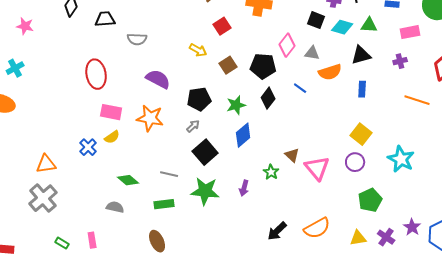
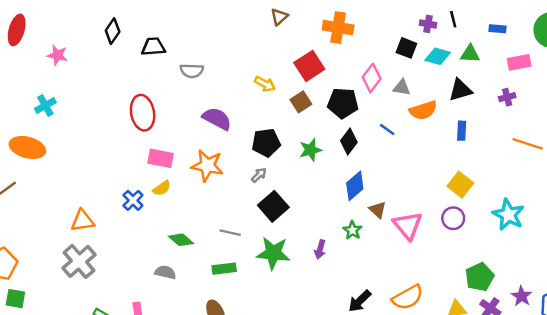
red square: (222, 26) -> (309, 66), moved, size x1.4
blue diamond: (243, 135) -> (355, 186), moved
green pentagon: (370, 200) -> (480, 277), moved

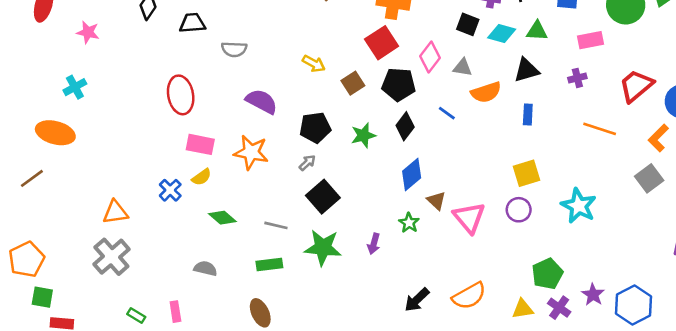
red square: (309, 66) -> (382, 43), moved
yellow square: (460, 185) -> (526, 173), turned 35
green diamond: (181, 240) -> (222, 218), moved

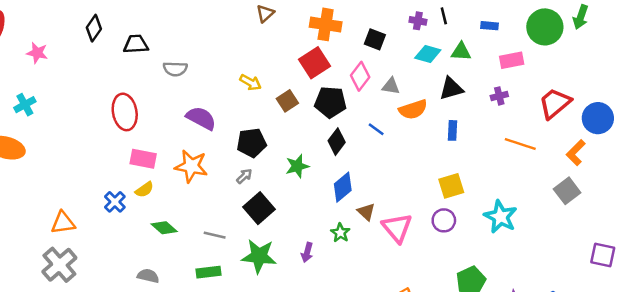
black square: (468, 24) -> (375, 39), moved
green star: (363, 135) -> (297, 166), moved

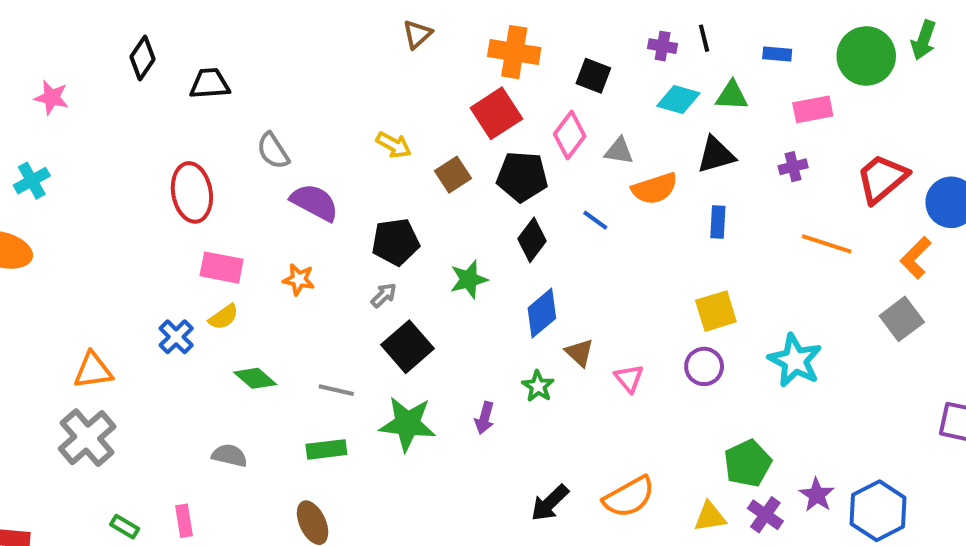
gray semicircle: (175, 69) -> (273, 151), moved, turned 55
orange star: (191, 166) -> (299, 279), size x0.6
pink triangle: (397, 228) -> (629, 378), size x0.6

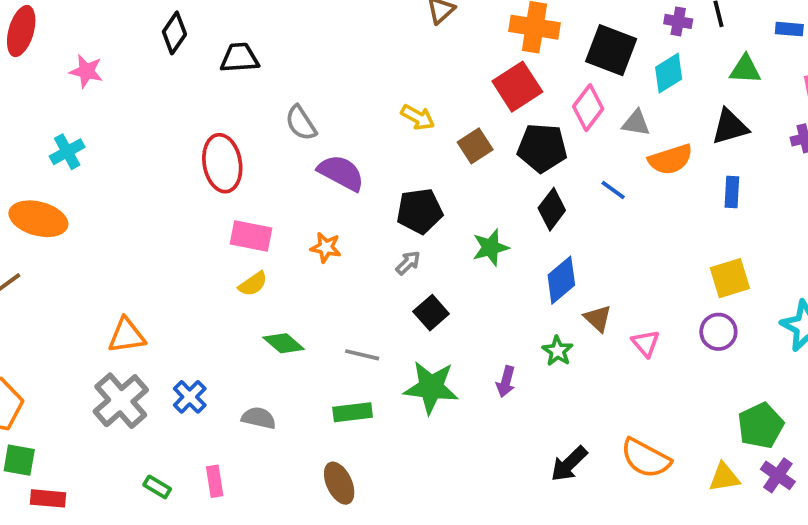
black square: (593, 76) -> (611, 50), size x1.5
cyan diamond: (678, 99) -> (669, 73), moved, turned -48
blue cross: (176, 337) -> (190, 397), moved
black square: (407, 347) -> (431, 313), size x0.7
orange semicircle: (629, 497) -> (646, 458), turned 57

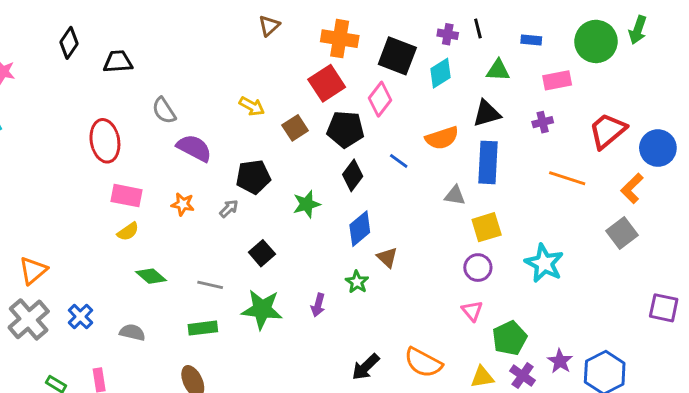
gray triangle: (636, 123) -> (455, 196), moved
blue rectangle: (732, 192) -> (488, 162), size x1.8
gray arrow: (408, 263) -> (229, 209), moved
orange triangle: (127, 336) -> (33, 270), turned -32
pink triangle: (646, 343) -> (472, 311), moved

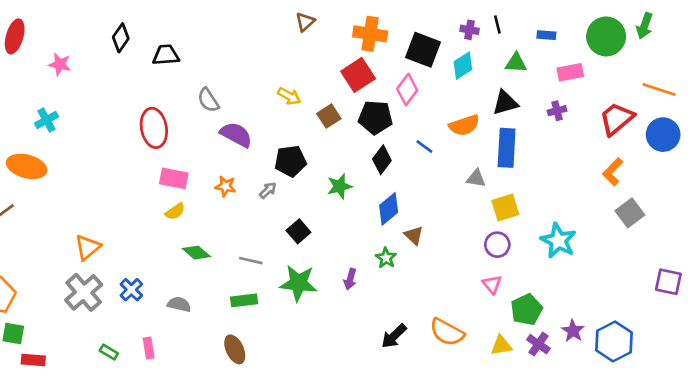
orange line: (567, 178) -> (659, 89), moved
orange L-shape: (632, 188) -> (613, 172), moved

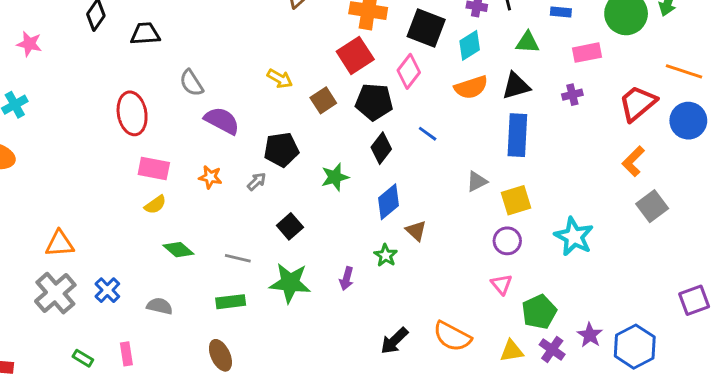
orange semicircle: (464, 125) -> (471, 87), moved
gray triangle: (476, 178) -> (477, 181), moved, turned -36
orange triangle: (88, 247) -> (60, 244), turned 36
purple square: (668, 282) -> (694, 300), moved, turned -32

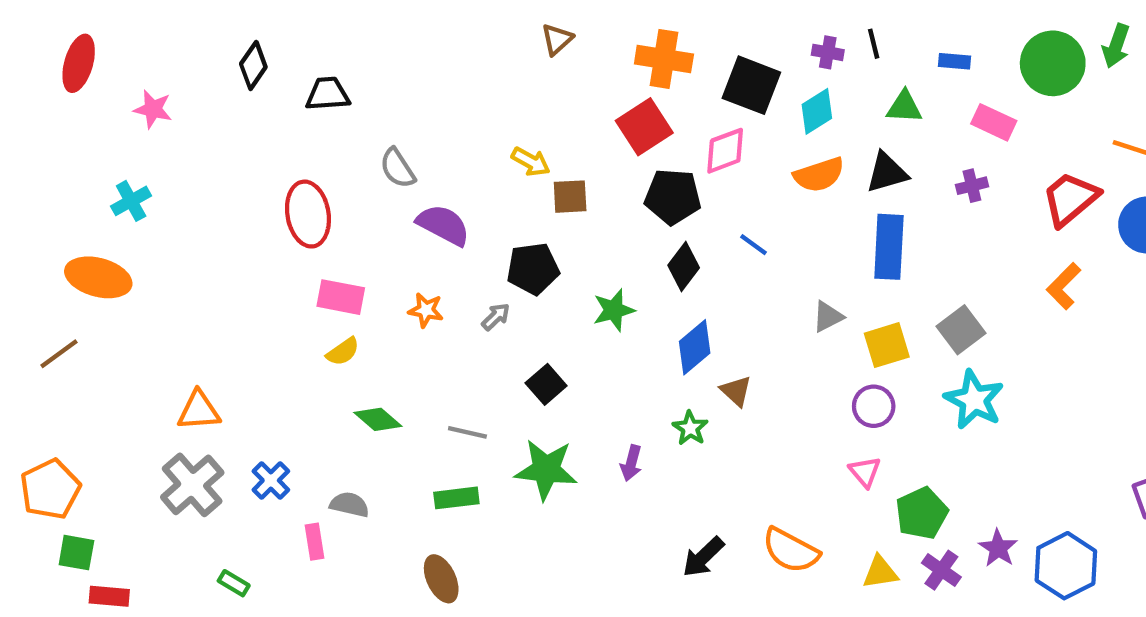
pink rectangle: (587, 53) -> (994, 122), turned 36
pink diamond: (409, 71) -> (725, 151), turned 32
brown square: (323, 100) -> (570, 197), moved, turned 30
gray square: (652, 206) -> (961, 330), moved
pink rectangle: (126, 354) -> (315, 542), moved

